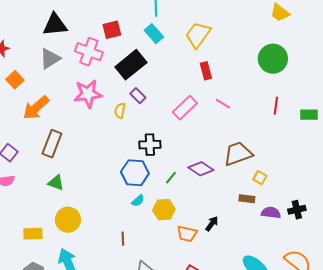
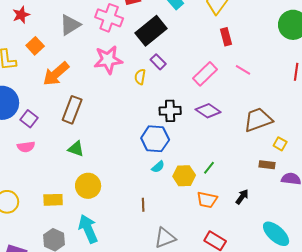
purple diamond: (201, 169) -> (208, 111), moved
green line: (171, 178) -> (209, 168), moved
black arrow: (212, 224) -> (242, 197), moved

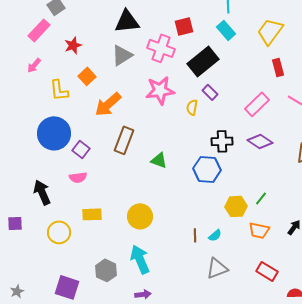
green triangle: (76, 149) -> (159, 160), moved
cyan semicircle: (158, 167) -> (215, 235), moved
yellow rectangle: (53, 200) -> (92, 214), moved

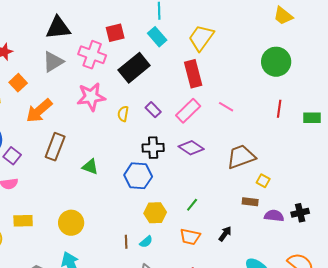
red rectangle: (278, 67) -> (193, 74), moved, size x1.5
purple rectangle: (210, 92) -> (153, 110), moved
yellow hexagon: (236, 206) -> (155, 213), moved

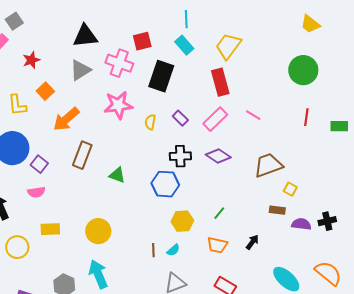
black rectangle: (134, 68) -> (161, 76), turned -32

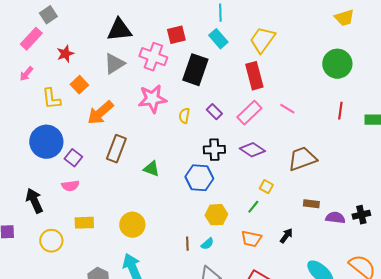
yellow trapezoid: (310, 24) -> (344, 18), turned -55
yellow square: (290, 189) -> (266, 187), moved

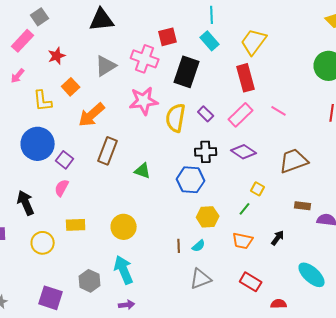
black triangle: (119, 30) -> (102, 20), moved
yellow semicircle: (184, 116) -> (176, 118), size x1.8
pink semicircle: (70, 186) -> (62, 188), turned 126

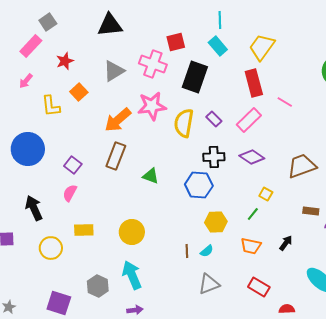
pink line: (279, 111) -> (285, 102), moved
orange arrow: (92, 115) -> (118, 120), moved
blue circle: (38, 144) -> (28, 149), moved

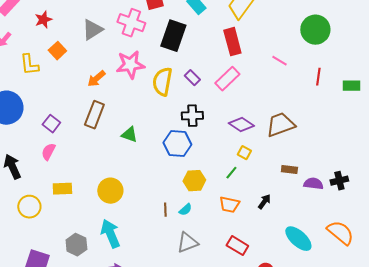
pink line: (285, 102) -> (279, 61), moved
orange arrow: (118, 120) -> (96, 79), size x0.7
purple diamond: (252, 157) -> (241, 125), moved

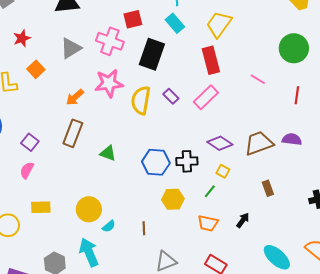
black cross: (192, 116) -> (187, 161), moved
brown rectangle: (289, 170) -> (268, 188), turned 63
purple semicircle: (313, 184) -> (292, 139), moved
cyan semicircle: (185, 210) -> (109, 226), moved

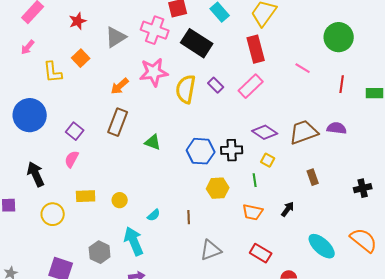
red star: (22, 38) -> (78, 21), moved
black rectangle: (152, 54) -> (197, 43), turned -76
green line: (210, 191) -> (255, 180), turned -48
yellow circle: (89, 209) -> (120, 200), moved, size x0.6

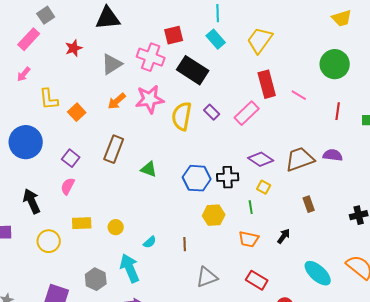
red rectangle: (256, 49) -> (267, 84), moved
orange square: (81, 58) -> (77, 112), moved
orange arrow: (120, 86) -> (117, 101), moved

